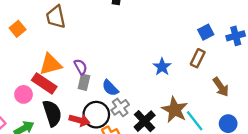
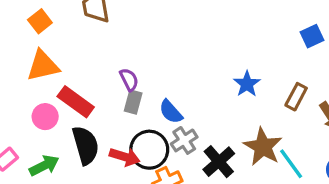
brown rectangle: (198, 58) -> (296, 97), moved
orange triangle: (51, 64) -> (43, 66), moved

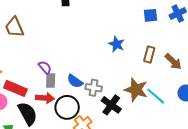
blue square: (312, 36) -> (150, 15), turned 32
blue star: (247, 84) -> (117, 44), moved
gray cross: (184, 140) -> (94, 88), moved, turned -35
red arrow: (125, 157) -> (45, 98), moved

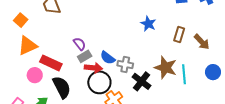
gray rectangle: (51, 81) -> (85, 56), turned 56
cyan line: (156, 96) -> (184, 74), turned 42
red arrow: (45, 98) -> (93, 68), moved

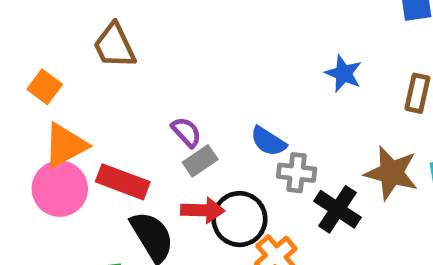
blue semicircle: (108, 58) -> (268, 141), moved
red arrow: (93, 68) -> (203, 210), moved
pink circle: (35, 75) -> (60, 189), moved, size x1.5

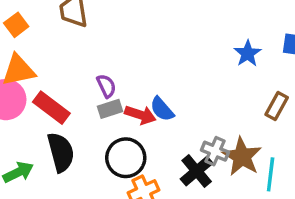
blue star: (343, 73) -> (248, 53), moved
gray cross: (297, 173) -> (215, 151), moved
red arrow: (203, 210) -> (140, 115), moved

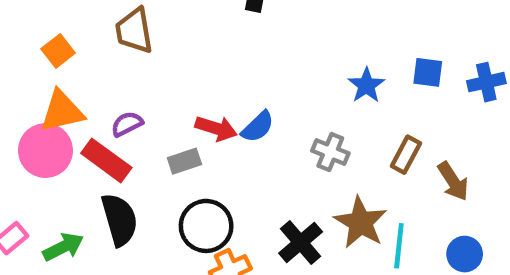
purple semicircle: (106, 86) -> (127, 124), moved, turned -90
blue semicircle: (162, 109) -> (258, 127), moved, turned -92
red arrow: (140, 115) -> (216, 128), moved
gray cross: (215, 151) -> (330, 152), moved

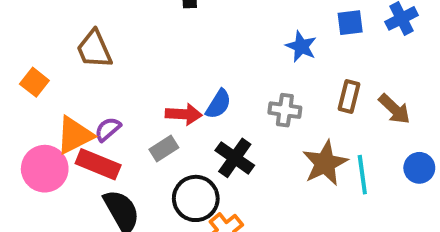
orange triangle: (62, 111) -> (75, 135), moved
brown star: (361, 222) -> (325, 163), turned 30
black cross: (301, 242) -> (235, 158), moved

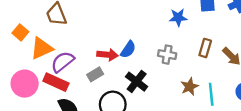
blue star: (301, 46) -> (178, 17), turned -30
purple semicircle: (108, 129) -> (63, 62), size x1.5
orange triangle: (75, 135) -> (42, 48), moved
brown star: (325, 163) -> (190, 87), size x0.7

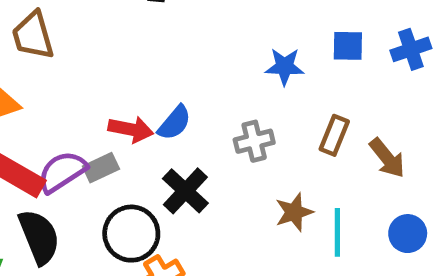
gray cross: (167, 55) -> (254, 141), turned -30
purple semicircle: (63, 62) -> (62, 172), moved

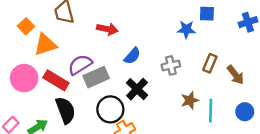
blue square: (348, 46) -> (207, 14), moved
red arrow: (131, 129) -> (107, 29), moved
gray rectangle: (101, 168) -> (96, 77), size x1.5
purple semicircle: (62, 172) -> (80, 65), moved

